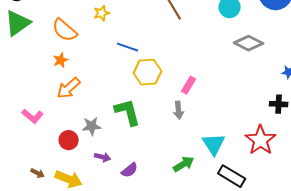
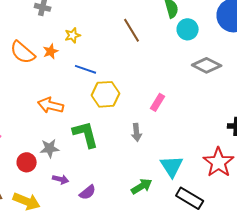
yellow star: (102, 13) -> (73, 35), moved
orange star: (61, 60) -> (51, 51), moved
pink rectangle: (189, 85) -> (158, 102), moved
orange arrow: (69, 88) -> (51, 105), moved, turned 55

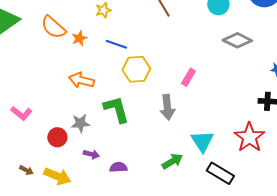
orange star: (51, 51) -> (79, 38), moved
gray arrow: (137, 132) -> (167, 107), size x1.4
purple semicircle: (88, 192) -> (118, 167), turned -144

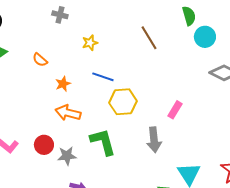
orange semicircle: (53, 27) -> (40, 60), size x0.6
orange star: (79, 38) -> (63, 84), moved
red circle: (57, 137) -> (44, 145), moved

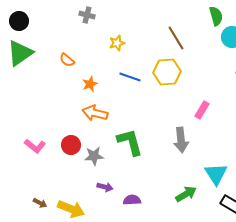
yellow hexagon: (123, 102) -> (167, 72), moved

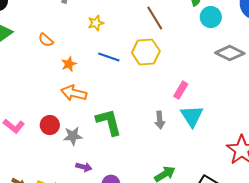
gray arrow: (181, 140) -> (160, 120), size x0.7
cyan triangle: (216, 174) -> (192, 116), moved

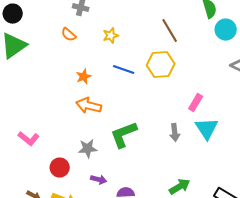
orange semicircle: (46, 40) -> (69, 35), moved
green L-shape: (109, 122) -> (124, 135), turned -96
red circle: (50, 125) -> (60, 168), moved

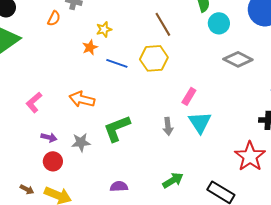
orange semicircle: (69, 35) -> (54, 18), moved, turned -105
orange star: (84, 77) -> (90, 47), moved
pink L-shape: (29, 139) -> (34, 102), moved, turned 100
purple arrow: (99, 180) -> (49, 137), moved

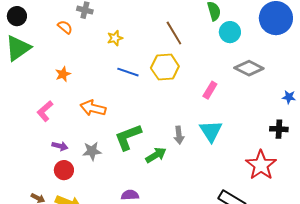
orange semicircle: (54, 18) -> (65, 27), turned -77
orange star: (90, 47) -> (63, 74), moved
pink rectangle: (189, 96) -> (210, 90), moved
green arrow: (173, 180) -> (156, 155), moved

